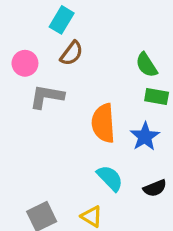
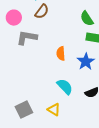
orange semicircle: (103, 123) -> (61, 54), size x0.6

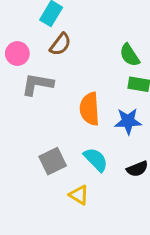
orange semicircle: (61, 54) -> (90, 109), size x1.5
blue star: (86, 62) -> (128, 121), turned 30
gray square: (24, 110) -> (53, 161), moved

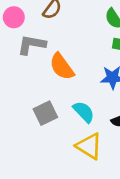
orange semicircle: (90, 109) -> (62, 67), moved, turned -32
yellow triangle: (79, 195) -> (89, 146), moved, size x1.5

